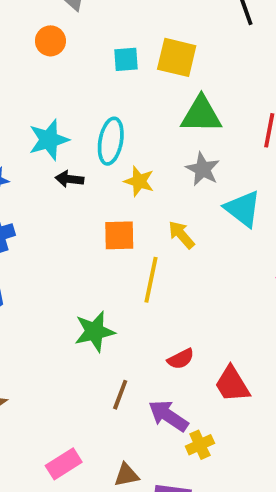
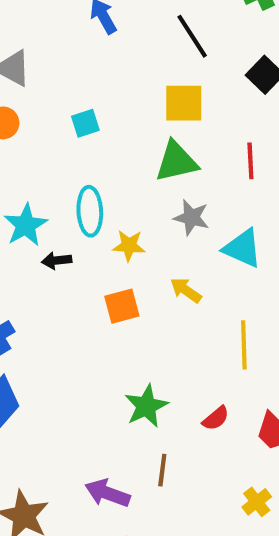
yellow square: (177, 57) -> (184, 103), moved
yellow line: (151, 280) -> (244, 345), moved
green star: (95, 331) -> (146, 406), moved
purple arrow: (168, 416) -> (107, 493), moved

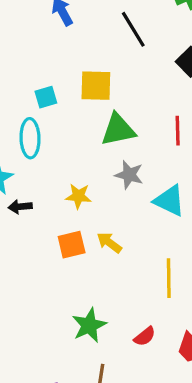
yellow square: (184, 103) -> (96, 86), moved
cyan ellipse: (90, 211) -> (30, 138), moved
yellow arrow: (186, 290) -> (109, 243), moved

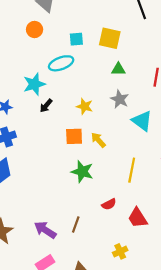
green triangle: (118, 130) -> (118, 69), size x0.6
cyan ellipse: (30, 138) -> (61, 63), turned 60
black arrow: (20, 207) -> (46, 106), turned -56
green star: (89, 325) -> (82, 172), moved, turned 30

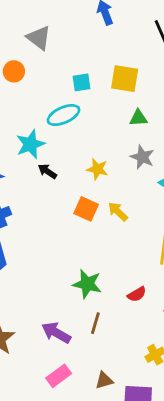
orange circle: (35, 30) -> (14, 71), moved
black arrow: (46, 106) -> (47, 171), turned 88
orange square: (74, 136) -> (86, 209), turned 30
green star: (82, 172) -> (87, 284), moved

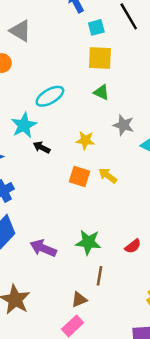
cyan square: (81, 82) -> (96, 27), moved
green triangle: (138, 118) -> (101, 92), moved, turned 35
purple arrow: (56, 333) -> (43, 248), moved
brown triangle: (104, 380) -> (79, 300), moved

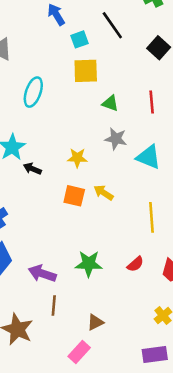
green triangle: (101, 92) -> (110, 103), moved
cyan ellipse: (50, 96) -> (33, 92), moved, turned -36
brown line: (99, 276) -> (54, 305), moved
brown triangle: (79, 300) -> (95, 322), moved

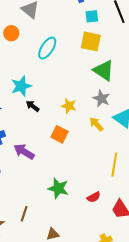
green triangle: (110, 103) -> (104, 71), size x1.6
yellow arrow: (103, 193) -> (96, 124), moved
purple arrow: (42, 273) -> (24, 152), moved

